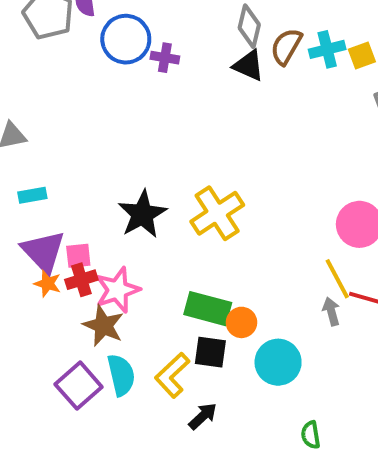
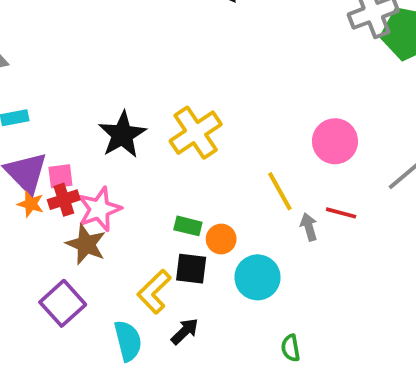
yellow line: (337, 279) -> (280, 191), moved
green rectangle: (208, 309) -> (188, 226), size x0.6
cyan semicircle: (121, 375) -> (128, 341), moved

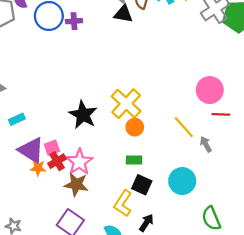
red line: (341, 213) -> (221, 114), moved
orange circle: (221, 239) -> (135, 127), moved
black square: (191, 269) -> (142, 185), turned 30
green semicircle: (291, 348) -> (211, 218), size x1.5

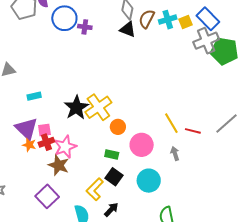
pink circle: (210, 90) -> (142, 145), moved
yellow cross: (126, 104) -> (98, 107), moved
cyan rectangle: (17, 119) -> (34, 96), moved
yellow line: (184, 127) -> (171, 123), moved

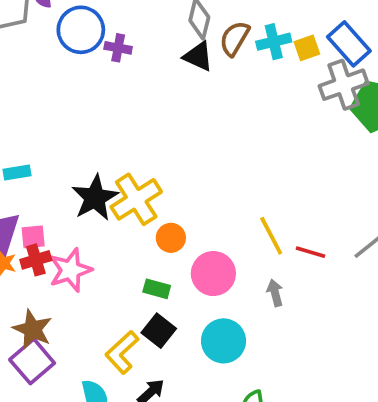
brown star: (59, 165) -> (32, 329), moved

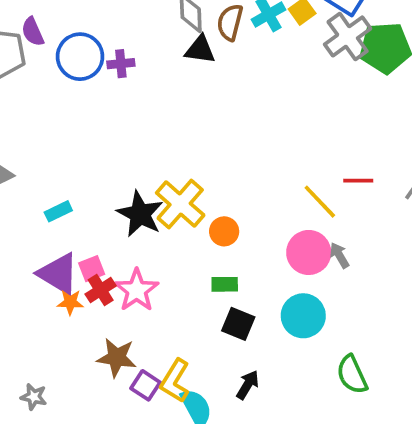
red line: (311, 252) -> (358, 181), moved
pink circle: (213, 274) -> (309, 252), moved
yellow L-shape: (122, 352) -> (175, 381), moved
purple square: (32, 361) -> (145, 385), moved, size x0.7

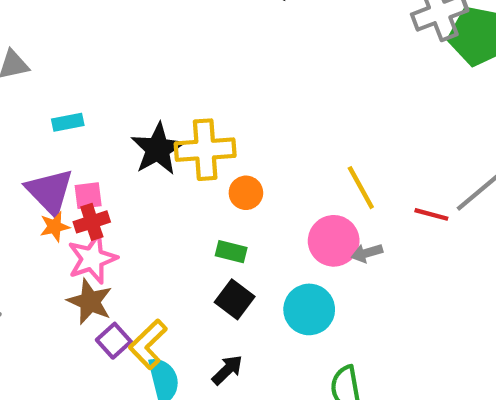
red line: (358, 181) -> (431, 214), moved
yellow cross: (180, 204) -> (205, 150), turned 30
gray arrow: (339, 255) -> (367, 253), turned -90
pink star: (137, 290) -> (92, 259), moved
orange star: (70, 302) -> (55, 227), turned -30

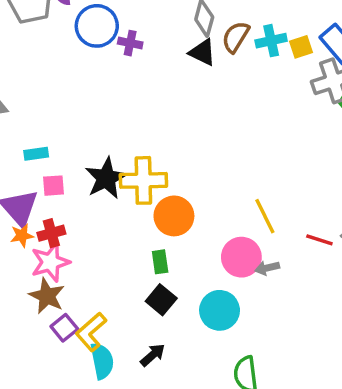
orange circle: (246, 193) -> (174, 216), size x1.5
pink square: (88, 196) -> (54, 186), moved
green rectangle: (231, 252) -> (160, 262), turned 65

